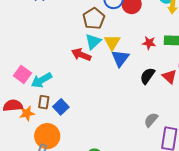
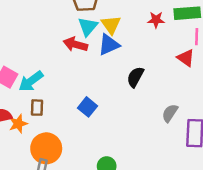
blue triangle: (120, 58) -> (109, 45), moved, turned 36
black semicircle: (147, 76) -> (135, 77), moved
blue square: (61, 107) -> (88, 107), moved

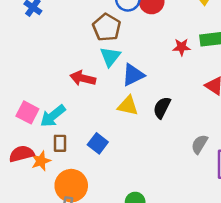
yellow triangle: (111, 25) -> (128, 106), moved, turned -40
red arrow: (75, 44) -> (83, 78), moved
blue square: (88, 107) -> (98, 143), moved

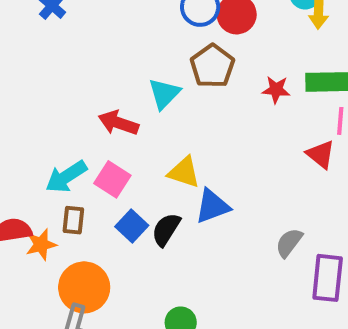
brown pentagon: (107, 27) -> (212, 66), moved
blue triangle: (133, 75) -> (212, 206), moved
black semicircle: (162, 108) -> (166, 230), moved
pink square: (27, 112) -> (112, 179), moved

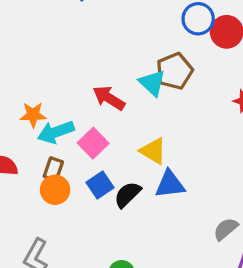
brown pentagon: (212, 66) -> (174, 71), moved
cyan triangle: (164, 94) -> (152, 83), turned -44
orange star: (41, 244) -> (33, 115), moved
orange circle: (84, 287) -> (55, 190), moved, size x0.7

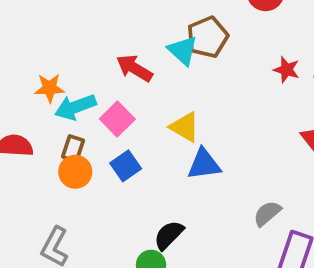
black semicircle: (127, 195) -> (169, 235), moved

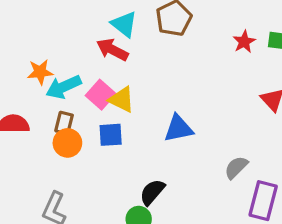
cyan triangle: (183, 51) -> (124, 24), moved
red star: (286, 70) -> (244, 42), turned 30
yellow triangle: (185, 127) -> (122, 100), moved
blue square: (126, 166) -> (111, 135), turned 35

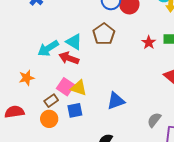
cyan arrow: (64, 87) -> (48, 48), moved
brown rectangle: (64, 123) -> (51, 101), moved, turned 48

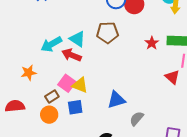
brown pentagon: (104, 34) -> (107, 33), turned 30
gray semicircle: (154, 120) -> (137, 119), moved

